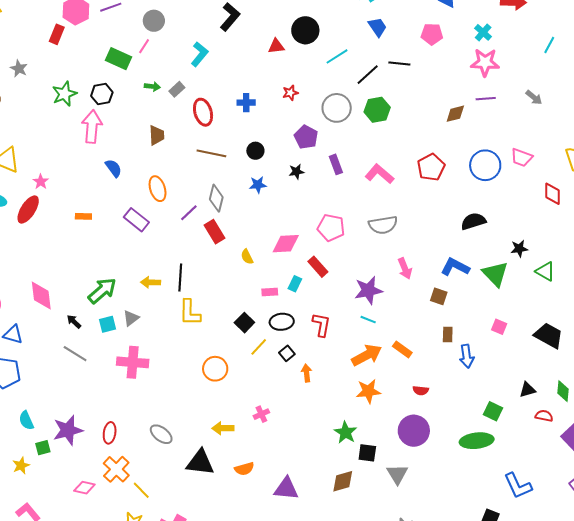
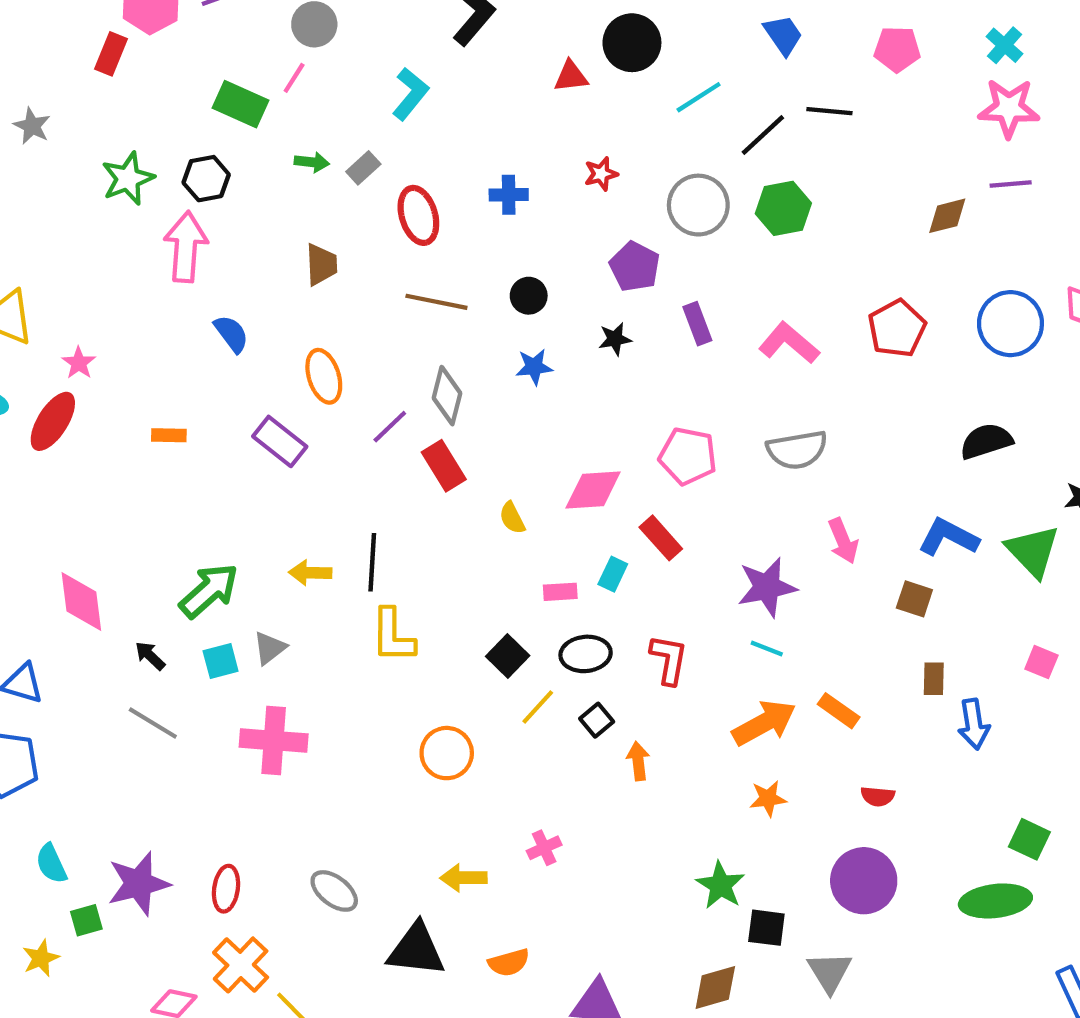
orange star: (368, 391) -> (768, 798), size x0.7

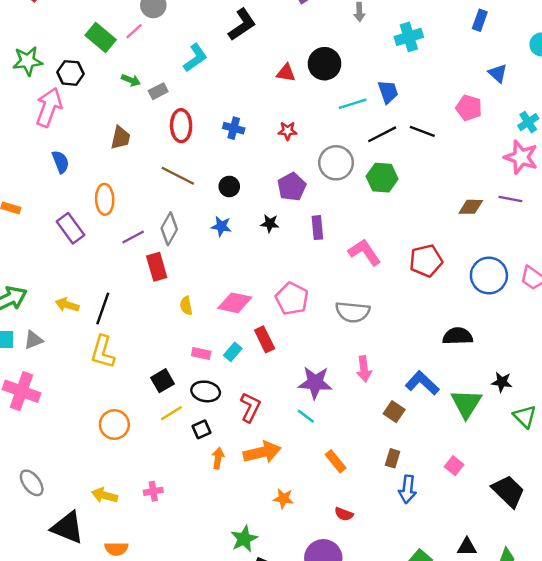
blue trapezoid: (783, 35) -> (388, 92), moved
orange arrow: (764, 723) -> (262, 452), moved

